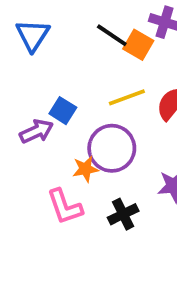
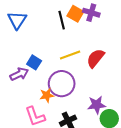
black line: (112, 35) -> (62, 20), turned 42
orange square: (138, 45) -> (75, 14), moved

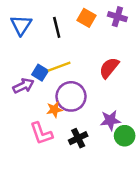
purple cross: (91, 13) -> (117, 17), moved
black line: (62, 20) -> (57, 27), moved
yellow line: (70, 55) -> (59, 67), moved

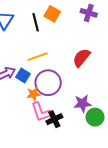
orange square: (86, 18) -> (52, 14), moved
blue square: (40, 73) -> (23, 75), moved
pink L-shape: (41, 133) -> (41, 112), moved

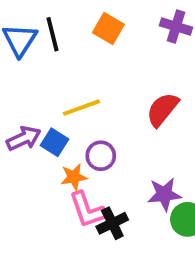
black line: (36, 22) -> (53, 34), moved
purple circle: (48, 83) -> (101, 156), size x0.6

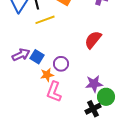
yellow line: (81, 108) -> (45, 20), moved
pink L-shape: (87, 210) -> (54, 92), turned 40
black cross: (112, 223) -> (93, 109), moved

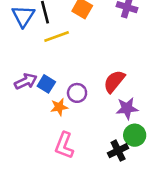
red semicircle: (93, 40) -> (114, 81), moved
purple star: (94, 84) -> (127, 108), moved
pink L-shape: (54, 92) -> (64, 145), moved

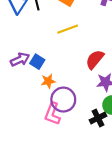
yellow line: (57, 37) -> (68, 29), moved
purple circle: (77, 93) -> (63, 100), moved, size x1.5

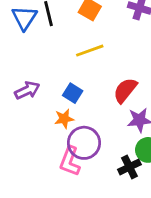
blue square: (37, 62) -> (73, 93), moved

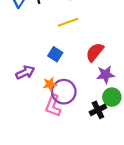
purple arrow: (27, 90) -> (25, 72), moved
orange star: (64, 119) -> (50, 84), moved

